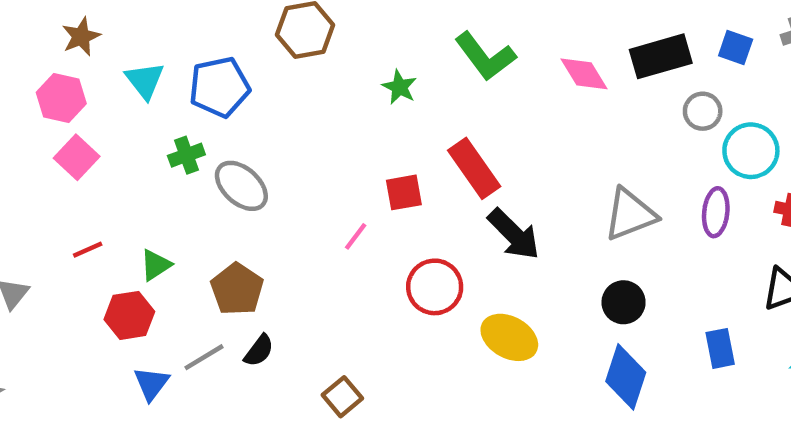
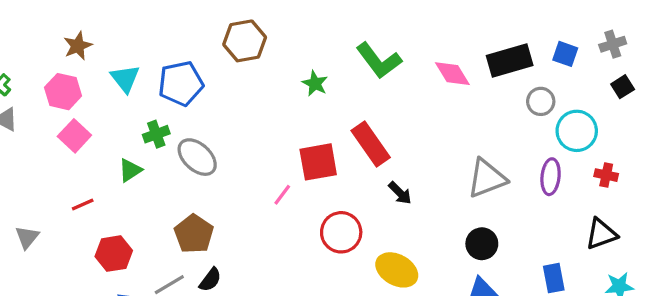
red square: (404, 192) -> (318, 162), size x1.4
black arrow: (514, 234) -> (400, 193), size x0.6
green triangle: (156, 265) -> (130, 170), moved

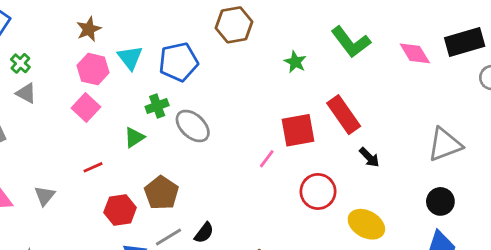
pink hexagon: (63, 92) -> (93, 69), moved
brown pentagon: (194, 234) -> (161, 193), moved

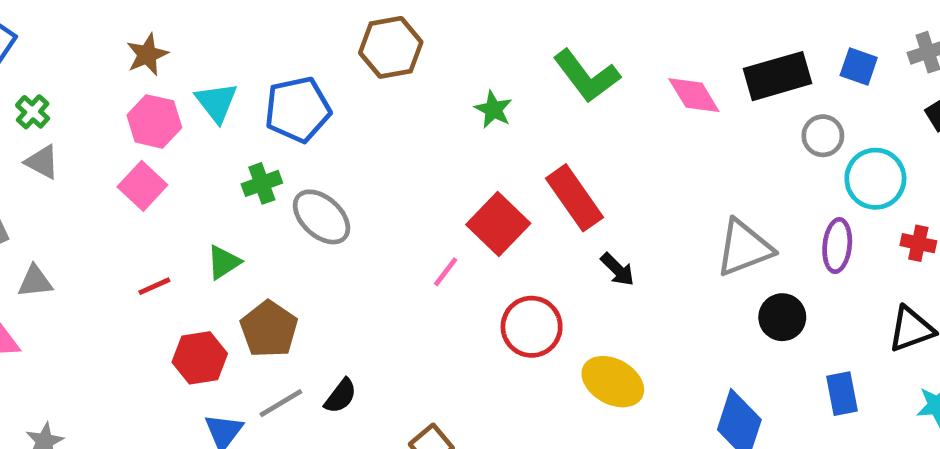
red square: (298, 130) -> (498, 224), turned -36
green triangle: (134, 137) -> (224, 262), moved
gray triangle: (45, 196) -> (35, 281), moved, turned 45
black circle: (440, 201) -> (782, 317), moved

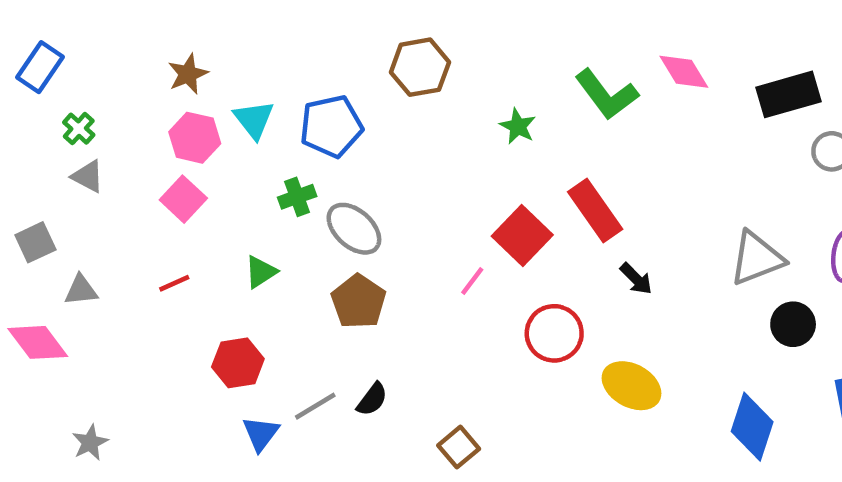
pink diamond: (694, 95) -> (684, 72), moved
red line: (154, 286) -> (174, 283), moved
brown pentagon: (269, 329) -> (359, 301), moved

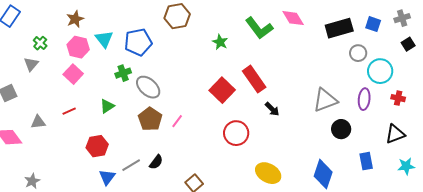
green cross: (79, 129) -> (40, 43), moved
gray triangle: (88, 176) -> (31, 64), turned 42
pink line: (472, 281) -> (177, 121), moved
gray triangle: (81, 290) -> (38, 122), moved
yellow ellipse: (632, 386) -> (268, 173), moved

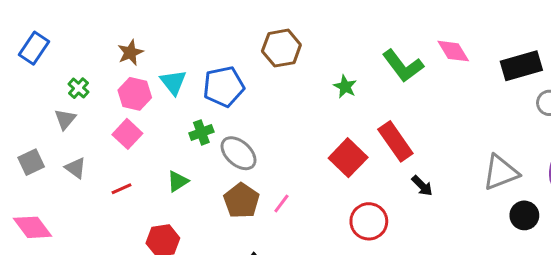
gray triangle: (38, 122) -> (76, 168), moved, turned 42

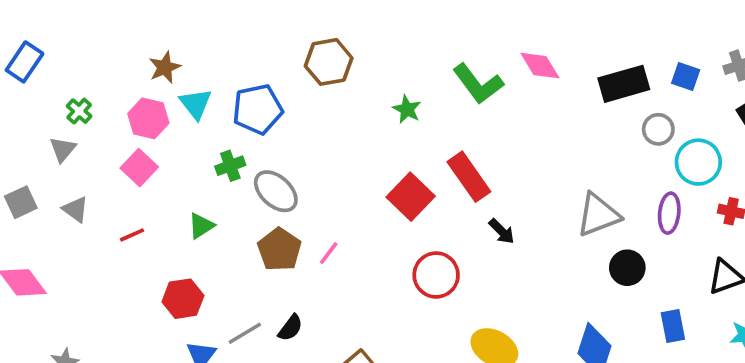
brown star: (130, 52) -> (165, 67), moved

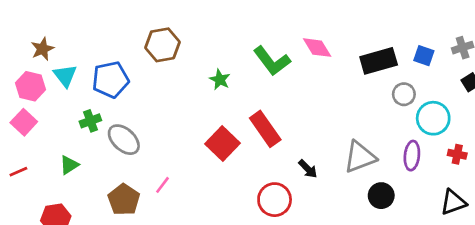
black arrow: (502, 231) -> (308, 169), moved
brown pentagon: (279, 250) -> (124, 200), moved
red circle: (436, 275) -> (275, 200), moved

